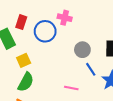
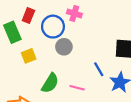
gray circle: (82, 50) -> (64, 47), moved
green semicircle: (26, 82) -> (50, 83), moved

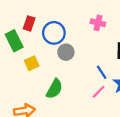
pink cross: (74, 14) -> (98, 23), moved
pink line: (77, 88) -> (99, 92), moved, turned -56

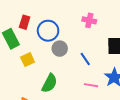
blue line: (102, 72) -> (85, 59), moved
pink line: (99, 92) -> (91, 85), turned 56

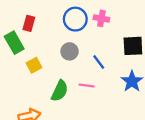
blue circle: (48, 31) -> (75, 19), moved
pink line: (91, 85) -> (87, 86), moved

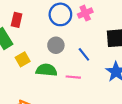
pink cross: (101, 18) -> (85, 13), turned -32
green semicircle: (60, 91) -> (46, 70), moved, turned -108

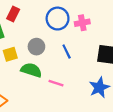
gray circle: (56, 45) -> (36, 47), moved
blue line: (84, 54) -> (67, 52), moved

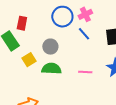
blue line: (67, 52) -> (84, 34), moved
pink line: (56, 83) -> (85, 72), moved

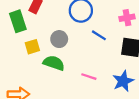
pink cross: (85, 14) -> (127, 18), moved
blue line: (84, 34) -> (99, 35), turned -32

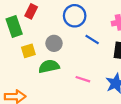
green semicircle: (54, 63) -> (49, 66), turned -30

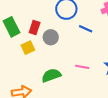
red rectangle: (31, 11) -> (35, 27), moved
green semicircle: (49, 66) -> (51, 75), moved

